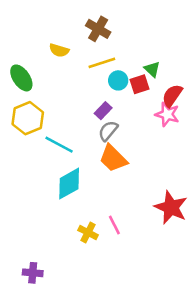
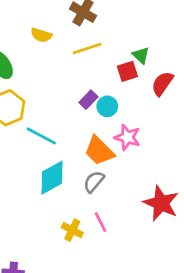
cyan circle: (118, 80) -> (107, 106), moved
pink star: (167, 114) -> (127, 137), moved
gray semicircle: (108, 131) -> (94, 182), moved

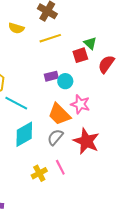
purple rectangle: (88, 100) -> (51, 76), turned 32
red star: (161, 203) -> (86, 141), moved
yellow cross: (72, 230) -> (39, 173), turned 35

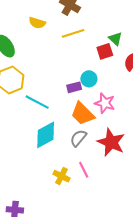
purple rectangle: (51, 76) -> (74, 87), moved
yellow cross: (39, 173) -> (61, 176), turned -35

